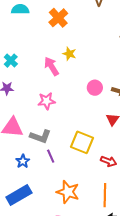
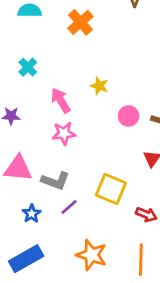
yellow star: (69, 54) -> (99, 86), moved
cyan cross: (11, 61) -> (28, 67), moved
pink arrow: (51, 66) -> (61, 100), moved
purple line: (51, 156) -> (69, 207), turned 72

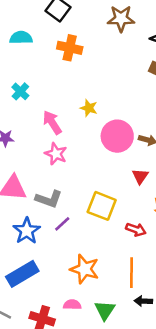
orange cross: (80, 22) -> (70, 48), turned -35
pink circle: (129, 116) -> (117, 136), size x1.6
pink star: (64, 133) -> (56, 154), turned 30
blue star: (32, 214) -> (27, 231), size x1.5

